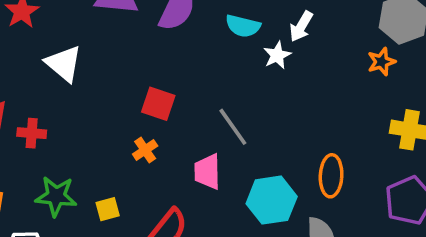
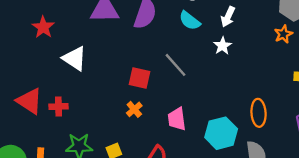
cyan semicircle: (243, 26) -> (190, 21), turned 30
white star: (277, 55) -> (222, 46), moved
gray line: (233, 127) -> (176, 65), moved

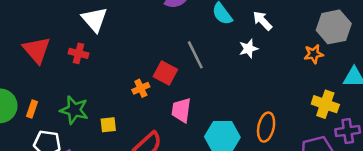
white arrow: (228, 17) -> (262, 21), turned 96
red square: (140, 78) -> (165, 73), moved
red cross: (58, 107) -> (78, 53), moved

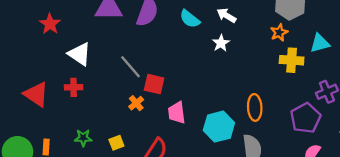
gray line: (195, 55) -> (131, 67), moved
yellow cross: (325, 104) -> (292, 60), moved
green star: (74, 110) -> (83, 138), size x0.7

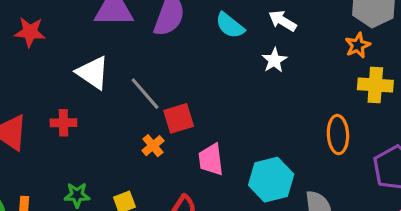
red star: (50, 24) -> (30, 32), turned -30
white triangle: (79, 54) -> (93, 73), moved
red square: (154, 84) -> (179, 118), turned -30
orange ellipse: (255, 107) -> (338, 135), moved

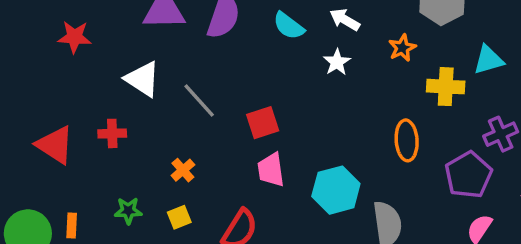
orange star: (358, 45) -> (402, 48), moved
red square: (179, 118) -> (263, 123), moved
orange cross: (153, 146) -> (183, 170), moved

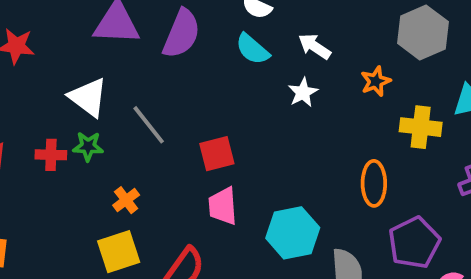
purple pentagon: (468, 175) -> (414, 243), moved
green star: (128, 211) -> (88, 146), moved
yellow square: (179, 217) -> (119, 252), size x1.6

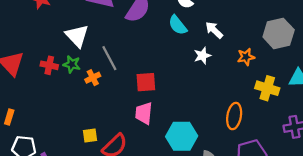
orange cross: (126, 200) -> (93, 78), moved
yellow square: (119, 252) -> (90, 136), moved, size x0.6

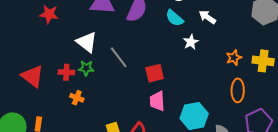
white star: (202, 56) -> (191, 42), moved
orange star: (246, 57) -> (234, 58), moved
orange cross: (93, 78) -> (77, 98), moved, turned -32

